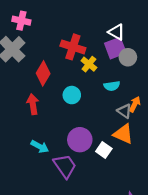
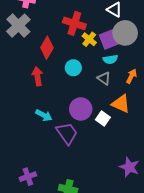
purple square: (115, 48) -> (109, 39), moved
gray circle: (128, 57) -> (125, 33), size x1.5
gray triangle: (124, 111) -> (104, 78), moved

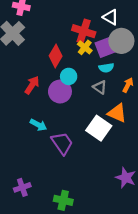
red cross: (74, 23) -> (84, 31), moved
red diamond: (47, 48) -> (56, 56), moved
red arrow: (37, 76) -> (32, 85), turned 42
purple circle: (81, 109) -> (60, 92), moved
white square: (103, 118) -> (99, 128), size x1.6

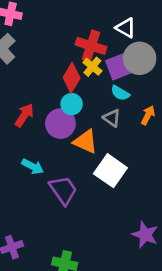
red diamond: (56, 56) -> (72, 78), moved
cyan semicircle: (106, 68) -> (120, 93), turned 40
orange triangle: (117, 113) -> (85, 142), moved

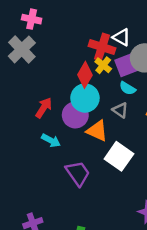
white triangle: (126, 28) -> (121, 37), moved
cyan circle: (72, 104) -> (85, 98), size x1.5
cyan arrow: (33, 167) -> (51, 140), moved

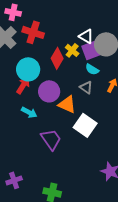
white triangle: (121, 37) -> (86, 36), moved
red cross: (102, 47) -> (33, 32), moved
cyan circle: (85, 98) -> (28, 69), moved

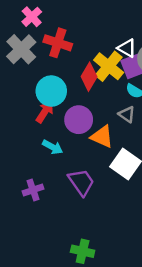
pink cross: (13, 12) -> (32, 17), turned 35
yellow cross: (72, 50) -> (109, 66), size x1.6
purple cross: (14, 180) -> (33, 190), moved

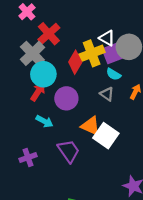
red cross: (58, 43) -> (49, 34), turned 30
gray cross: (21, 49) -> (32, 53), moved
yellow cross: (109, 66) -> (92, 53), turned 30
orange triangle: (102, 137) -> (91, 126), moved

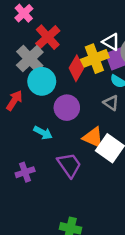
red arrow: (38, 92) -> (14, 100), moved

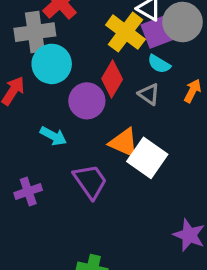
gray cross: (30, 59) -> (35, 32), turned 36
yellow cross: (94, 59) -> (125, 32), turned -32
red diamond: (76, 68) -> (112, 79), moved

